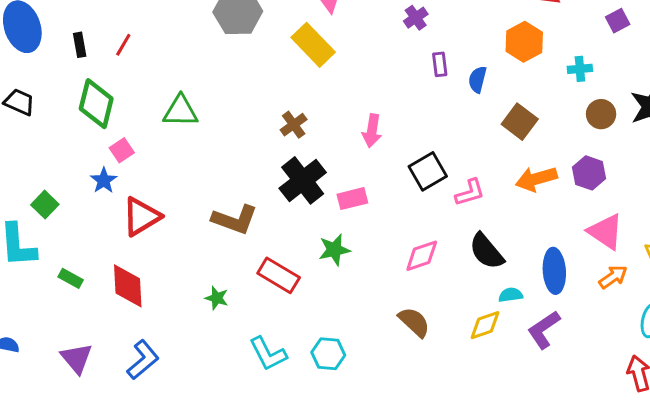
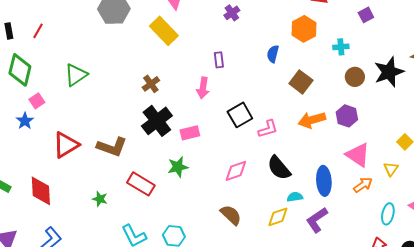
purple rectangle: (440, 64) -> (219, 60), moved
green triangle: (181, 111) -> (76, 75), turned -35
red triangle: (141, 217) -> (66, 145), moved

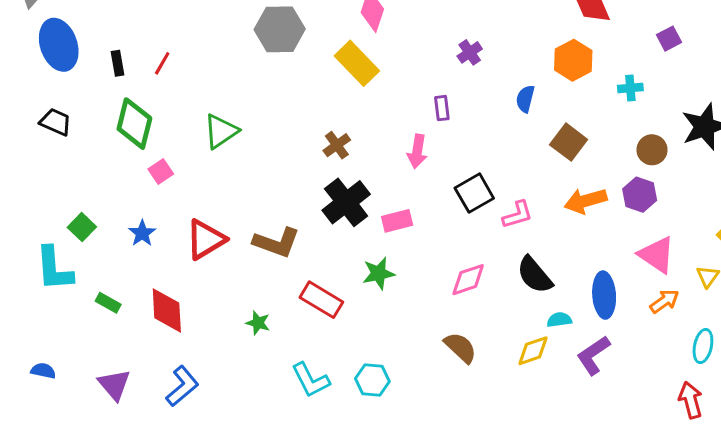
purple cross: (232, 13) -> (470, 52), moved
brown circle: (355, 77) -> (652, 150), moved
blue star: (25, 121) -> (142, 233), moved

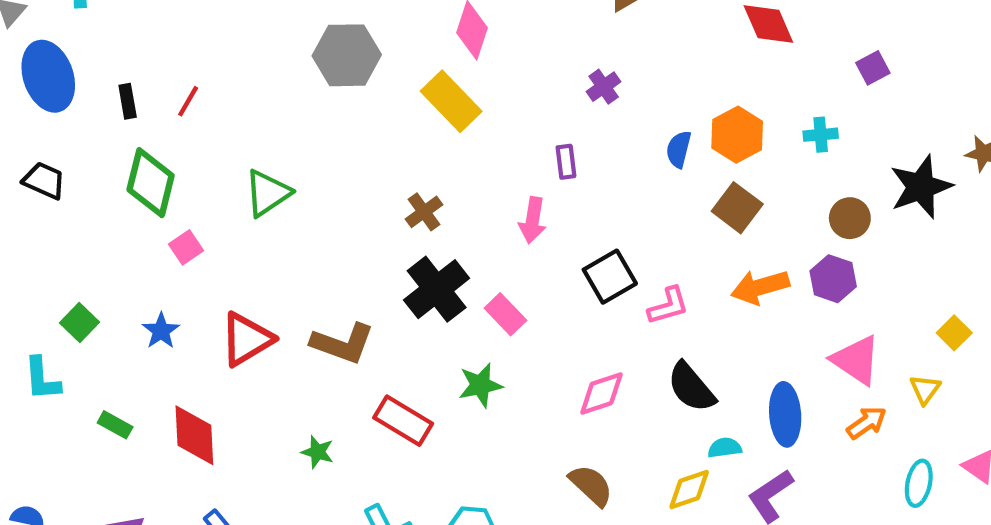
orange hexagon: (573, 60) -> (737, 135), moved
pink rectangle: (397, 221) -> (505, 314), turned 60
cyan L-shape: (54, 269) -> (42, 379), size x0.7

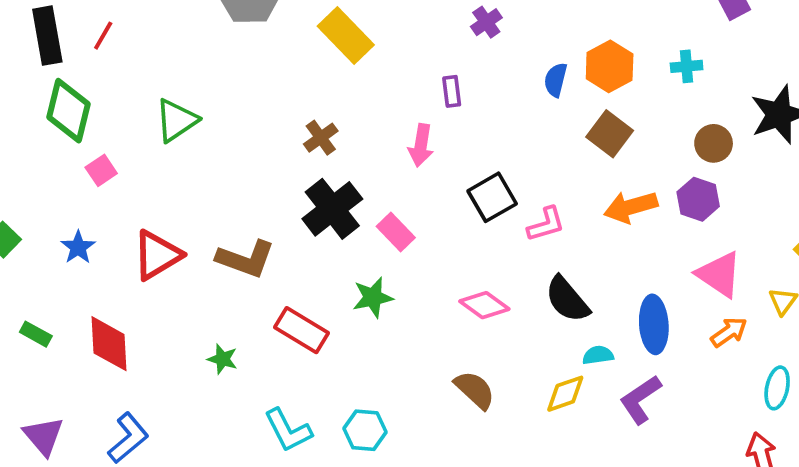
black rectangle: (128, 101) -> (47, 36), size x1.8
pink diamond: (601, 393) -> (484, 305), turned 54

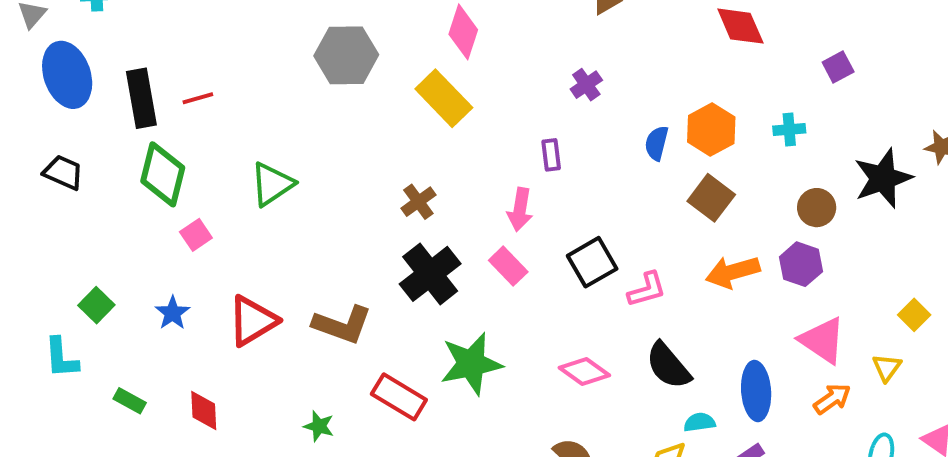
red line: (103, 36) -> (198, 98), turned 44
pink rectangle: (396, 232) -> (508, 266), moved
green star: (373, 297) -> (471, 364), size x1.5
red diamond: (109, 344) -> (204, 411), size x0.7

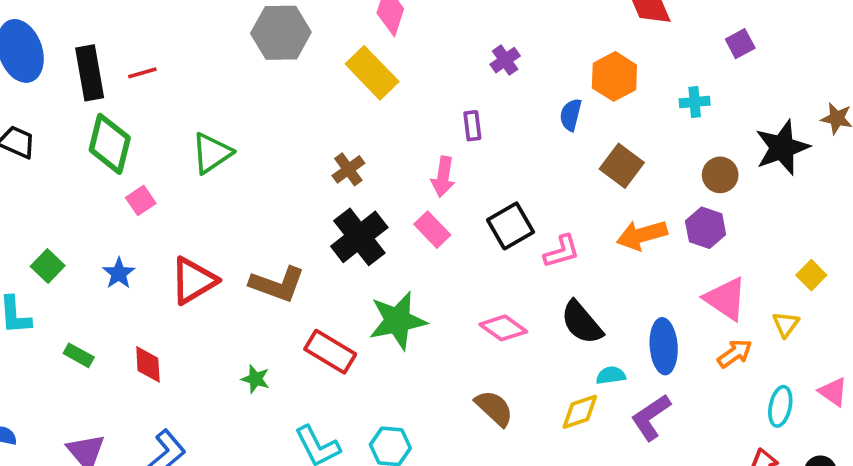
orange hexagon: (711, 129) -> (614, 76), moved

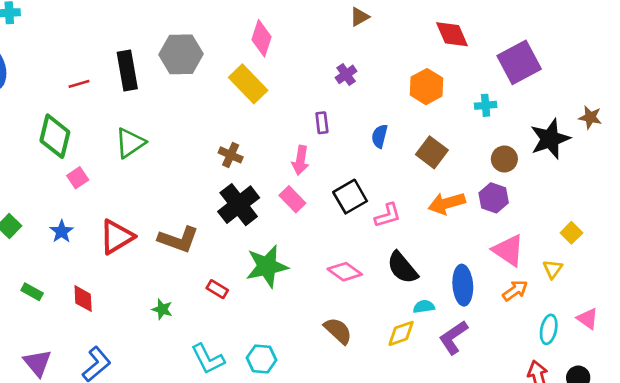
purple square: (740, 44) -> (519, 62), size x2.0
black rectangle: (90, 73) -> (127, 70), moved
blue semicircle: (571, 115) -> (380, 136), moved
brown cross: (348, 169) -> (231, 155), turned -30
red rectangle: (330, 352) -> (217, 289), size x0.6

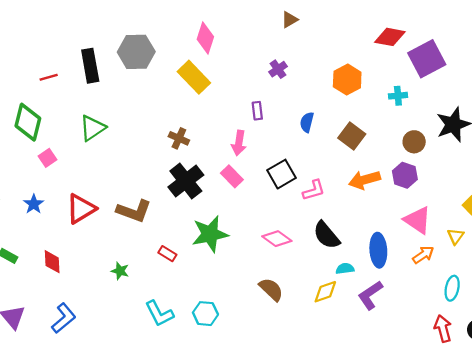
red diamond: (452, 34) -> (390, 37), moved, turned -56

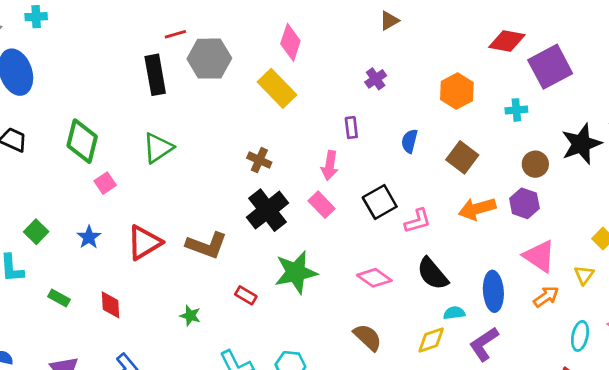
red line: (49, 77) -> (175, 34), moved

